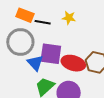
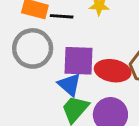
blue triangle: (35, 63) -> (69, 85), moved

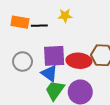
gray circle: (33, 48) -> (23, 62), moved, size x0.7

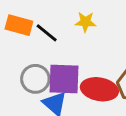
black line: (39, 26) -> (47, 33), turned 35
gray circle: (23, 62) -> (35, 79), moved

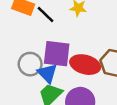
gray circle: (35, 79) -> (30, 64), moved

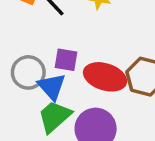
purple square: (57, 54) -> (66, 60), size x0.6

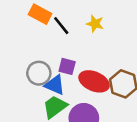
blue triangle: (52, 87) -> (55, 85), turned -30

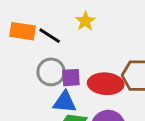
yellow star: (95, 24) -> (85, 21), turned -30
gray circle: (39, 73) -> (51, 72), moved

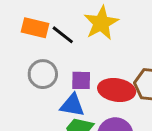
yellow star: (85, 21) -> (101, 23), size x1.6
gray circle: (51, 72) -> (43, 74), moved

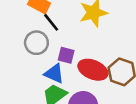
black line: (63, 35) -> (51, 22), moved

